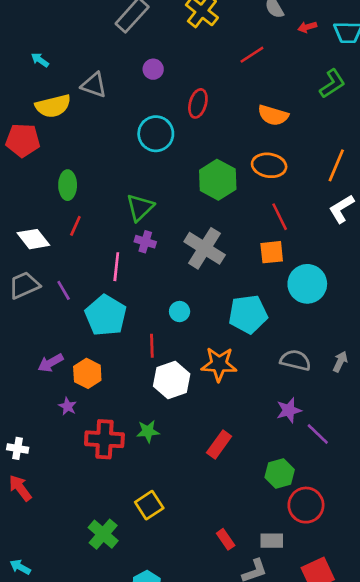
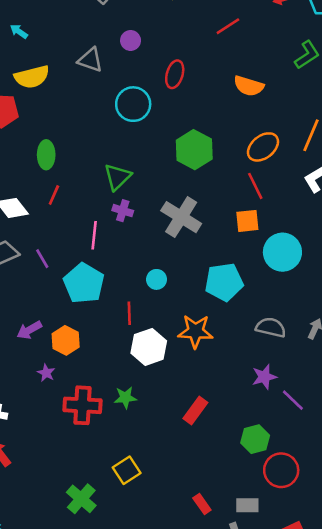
gray triangle: (94, 85) -> (90, 60), moved
orange ellipse: (269, 165) -> (263, 147), moved, turned -48

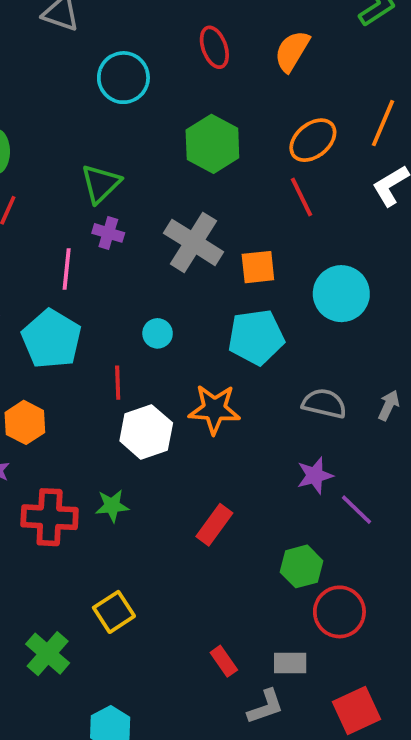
red ellipse: (175, 74) -> (214, 47), moved, turned -36
orange semicircle: (249, 86) -> (292, 51), turned 104
orange square: (247, 221) -> (258, 267), moved

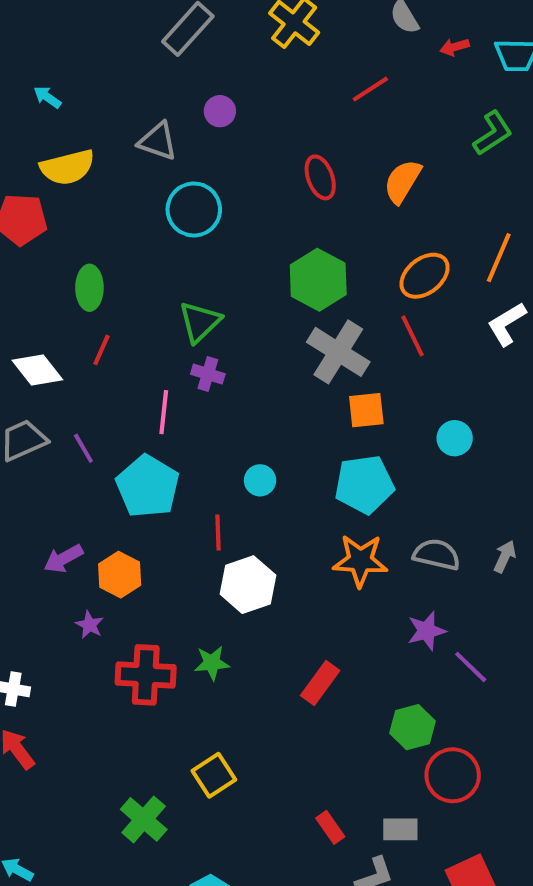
cyan circle: (123, 78) -> (194, 209), moved
gray cross: (194, 242) -> (338, 352), moved
cyan circle: (341, 294) -> (455, 438), size x0.6
orange star: (214, 409) -> (360, 561), moved

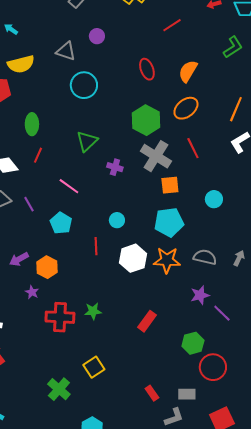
orange ellipse: (425, 276) -> (186, 108), moved
purple cross: (208, 374) -> (115, 167), moved
pink line: (164, 412) -> (69, 186), turned -60
cyan pentagon: (148, 486) -> (61, 223), size x0.7
white hexagon: (248, 585) -> (133, 258), moved

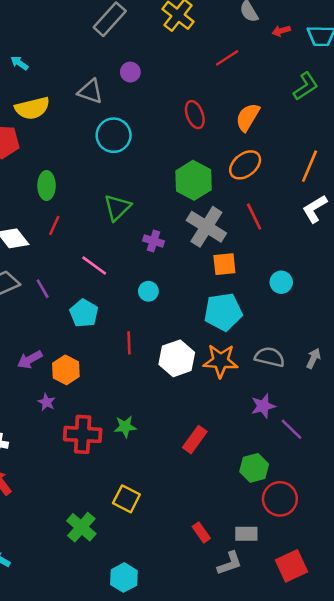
cyan circle: (117, 220) -> (148, 291), moved
yellow square: (94, 367) -> (126, 499), turned -30

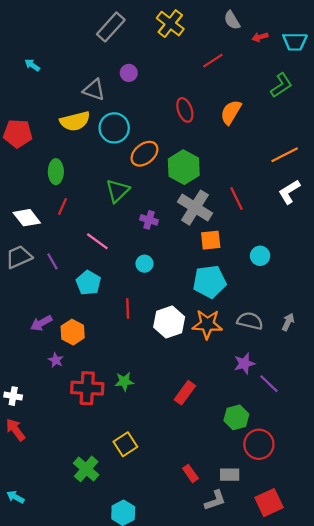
yellow semicircle: (32, 108) -> (75, 121), moved
orange ellipse: (245, 165) -> (144, 154), moved
orange line: (310, 166) -> (285, 155), turned 40
yellow square: (126, 499) -> (125, 444), turned 30

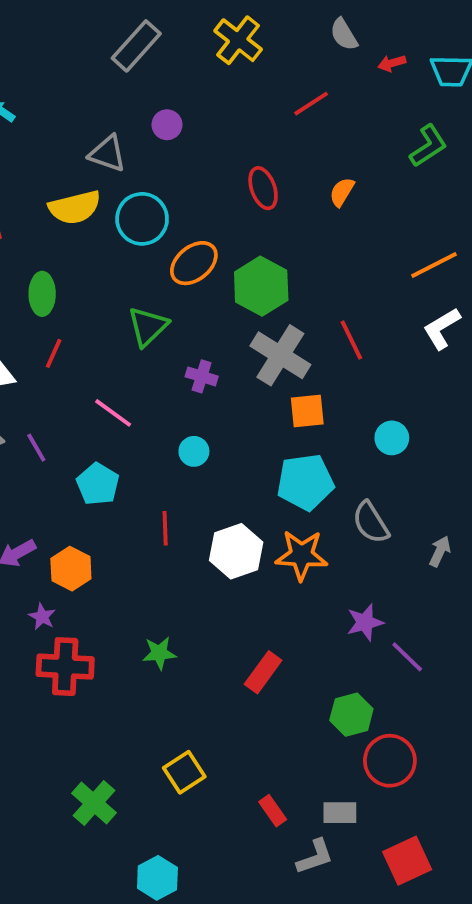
orange semicircle: (231, 112) -> (342, 192), size x0.7
gray semicircle: (250, 321) -> (371, 522), moved, turned -135
red cross: (87, 388) -> (65, 667), moved
yellow square: (125, 444) -> (184, 772), moved

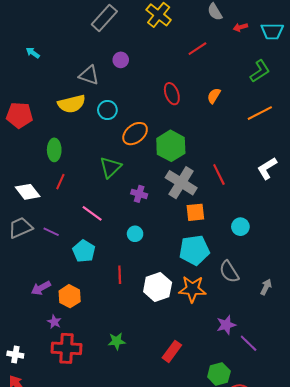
cyan circle: (142, 219) -> (107, 110), size x0.7
orange line: (434, 265) -> (260, 113), moved
purple line: (36, 448) -> (51, 232), turned -35

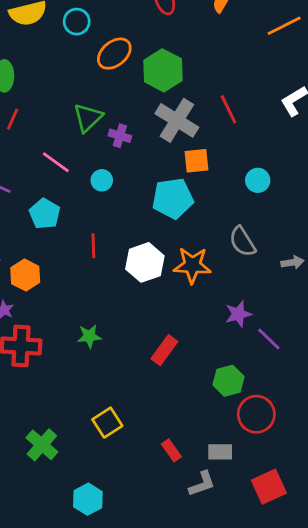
green triangle: (110, 167) -> (88, 118), moved
cyan circle: (135, 234) -> (102, 180), moved
cyan pentagon: (194, 250) -> (173, 198), moved
gray arrow: (266, 287) -> (293, 262), turned 56

